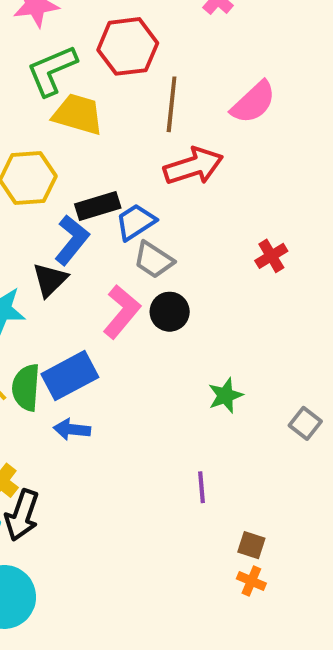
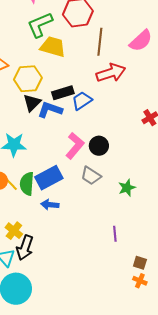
blue L-shape: (72, 240) -> (50, 110), turned -110
gray trapezoid: (154, 260) -> (91, 176), moved
black triangle: (50, 280) -> (32, 103), moved

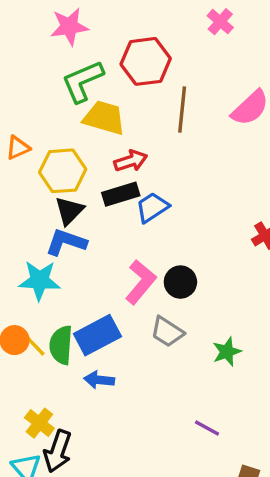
red arrow: (111, 73) -> (131, 161), moved, size x0.7
blue L-shape: (50, 110) -> (66, 242), moved
purple line: (115, 234) -> (207, 428), turned -56

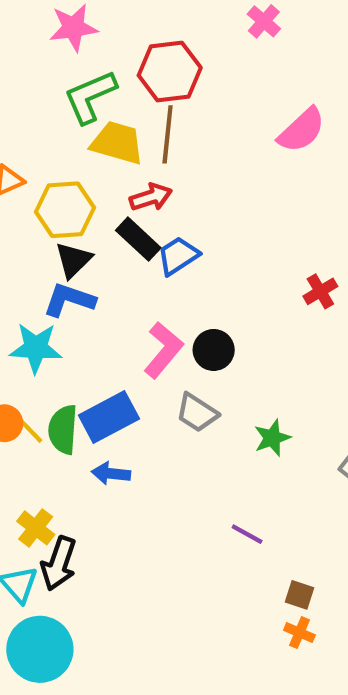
brown line: (182, 109) -> (168, 134), moved
black rectangle: (121, 194) -> (138, 239), turned 60

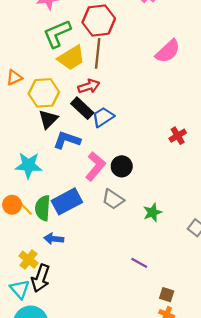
yellow trapezoid: (117, 143) -> (71, 58), turned 132
blue L-shape: (69, 300) -> (67, 140), moved
blue arrow: (111, 473) -> (54, 239), moved

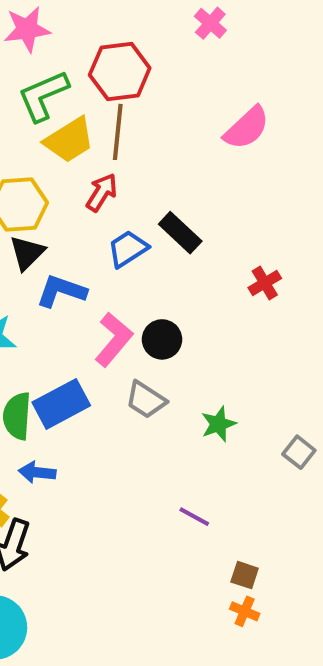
red arrow: (89, 86) -> (102, 192), turned -40
black rectangle: (82, 108) -> (180, 233), moved

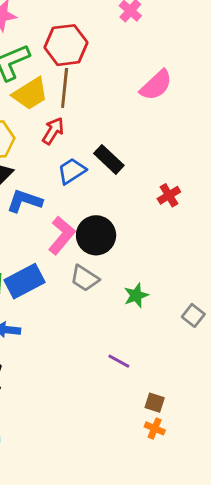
black circle: (162, 339) -> (96, 235), size x1.4

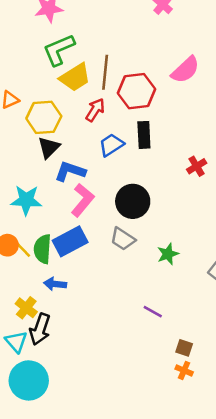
red hexagon: (66, 45) -> (136, 91), moved
black rectangle: (109, 159) -> (144, 135), turned 44
pink L-shape: (62, 235) -> (83, 200), moved

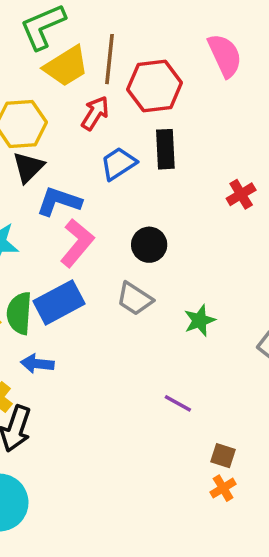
pink semicircle: (185, 70) -> (225, 55), turned -72
black circle: (133, 201) -> (149, 245), size x0.7
orange cross: (184, 370) -> (223, 488), turned 36

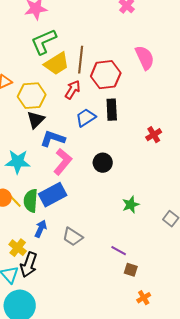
gray trapezoid: (135, 299) -> (73, 237), moved
blue arrow: (37, 364) -> (41, 229), turned 108
brown square: (223, 456) -> (131, 270), moved

